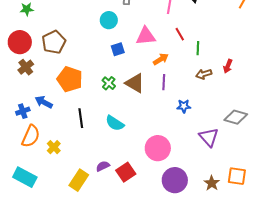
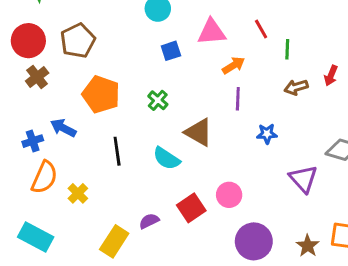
brown triangle: (135, 83) -> (199, 132), moved
pink circle: (158, 148) -> (229, 195), size x0.7
red square: (126, 172) -> (191, 208), moved

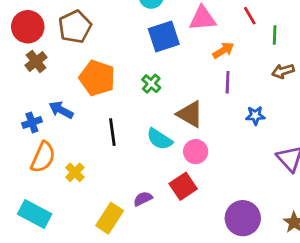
blue square: (171, 51) -> (164, 36), size x1.6
pink circle: (229, 195) -> (196, 152), moved

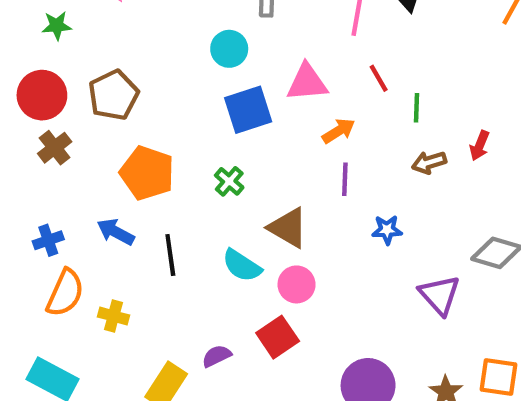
blue arrow: (61, 110) -> (116, 232), moved
yellow cross: (75, 172) -> (113, 316), turned -30

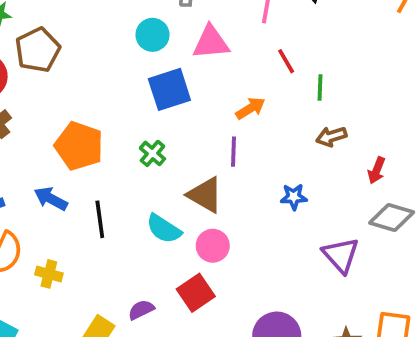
pink triangle: (307, 82) -> (211, 42), moved
brown pentagon: (113, 95) -> (38, 50), moved
red arrow: (480, 146) -> (377, 170), moved
purple line: (345, 179) -> (233, 152), moved

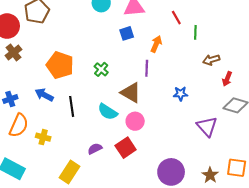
blue square: (169, 89) -> (127, 33), moved, size x0.6
orange arrow: (250, 108) -> (156, 44), turned -35
brown arrow: (331, 137) -> (211, 60), moved
purple semicircle: (141, 310) -> (95, 149), moved

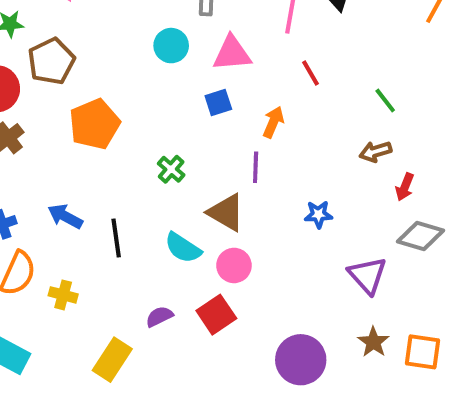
green line: (195, 32) -> (385, 101), moved, turned -40
orange pentagon: (60, 65) -> (95, 124), moved, turned 30
brown star: (210, 175) -> (373, 342), moved

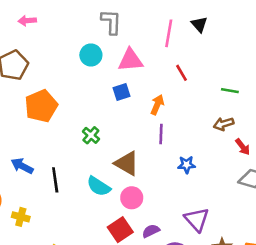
green line: (385, 101) -> (230, 91), turned -42
purple line: (256, 167) -> (161, 134), moved
red arrow: (405, 187) -> (243, 147), turned -60
purple triangle: (367, 275) -> (197, 219), moved
purple semicircle: (159, 317) -> (151, 231), moved

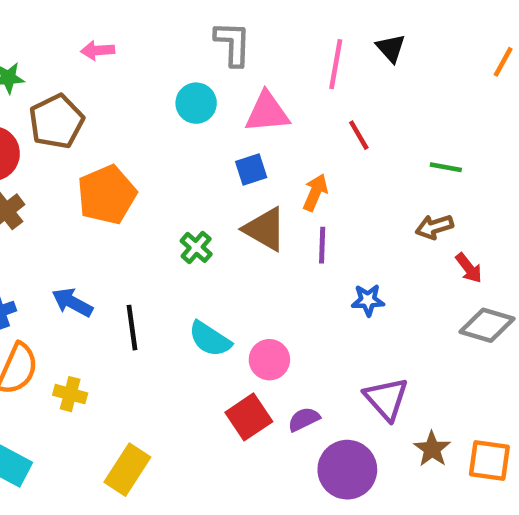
pink arrow: (27, 21) -> (98, 50), moved
brown triangle: (127, 163) -> (265, 229), moved

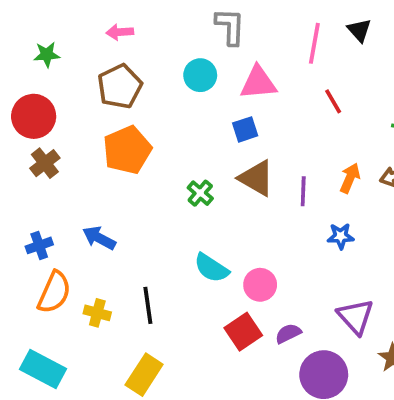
brown pentagon: (56, 121) -> (120, 86), moved
orange arrow: (315, 192) -> (350, 178), moved
black line: (132, 328) -> (148, 305), moved

